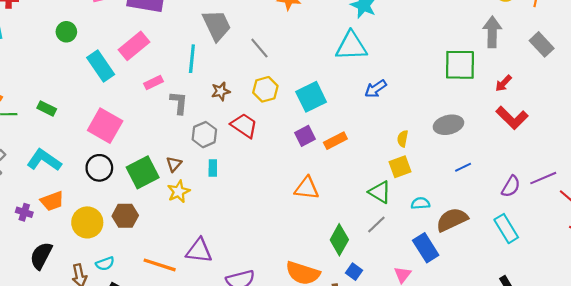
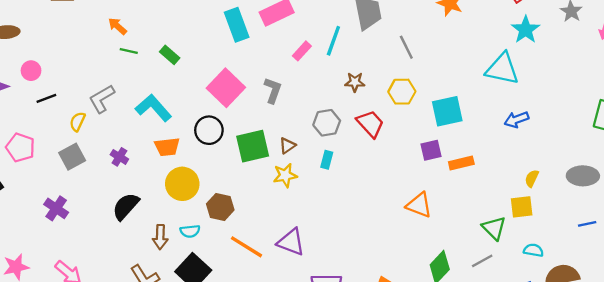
pink rectangle: (153, 83) -> (302, 51), moved, turned -36
gray L-shape: (179, 103) -> (273, 90), moved
orange trapezoid: (52, 201) -> (167, 147), moved
brown hexagon: (125, 216) -> (220, 207), moved

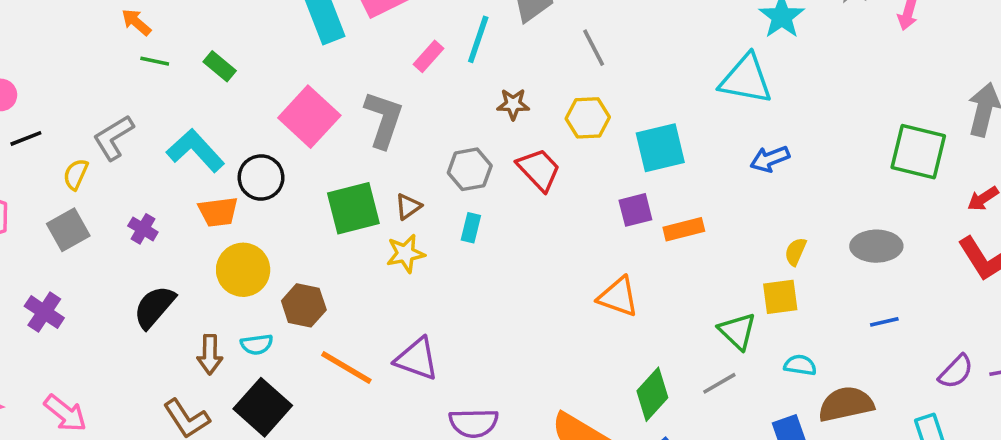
gray L-shape: (273, 90) -> (384, 119), size x1.4
black circle: (209, 130) -> (261, 177), moved

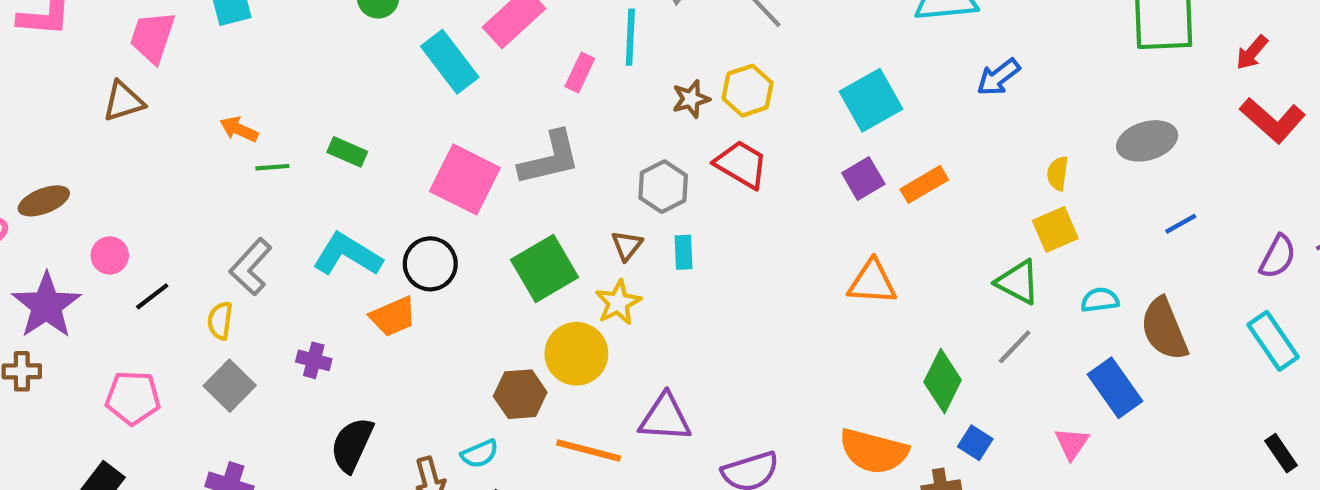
yellow hexagon: (588, 118) -> (748, 91), moved
gray L-shape: (384, 119) -> (550, 158), turned 74
brown triangle: (408, 207) -> (627, 246), moved
yellow circle: (243, 270) -> (576, 354), moved
brown semicircle: (846, 404) -> (1164, 329), turned -84

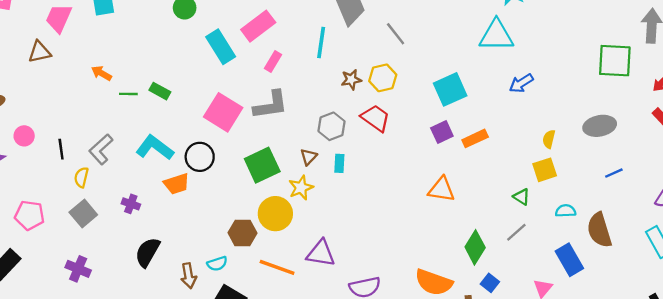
pink rectangle: (580, 72) -> (273, 62), moved
green line: (272, 167) -> (128, 94), moved
green triangle: (1018, 282) -> (522, 197), size x0.7
black line: (152, 296) -> (61, 149), moved, turned -66

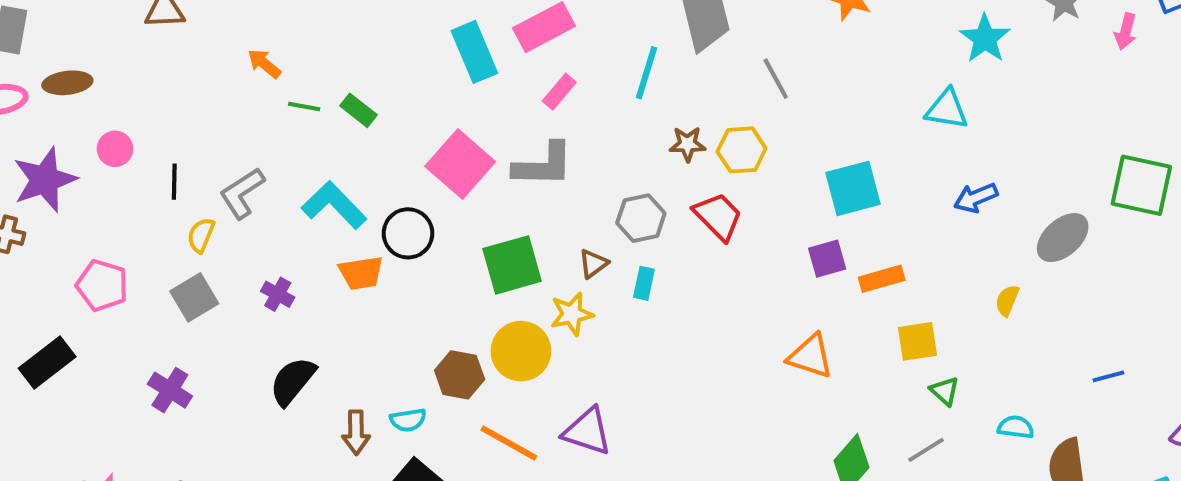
cyan triangle: (496, 35) -> (947, 109), size x0.7
gray ellipse: (600, 126) -> (1063, 238), moved, turned -40
yellow square: (545, 170) -> (918, 341), moved

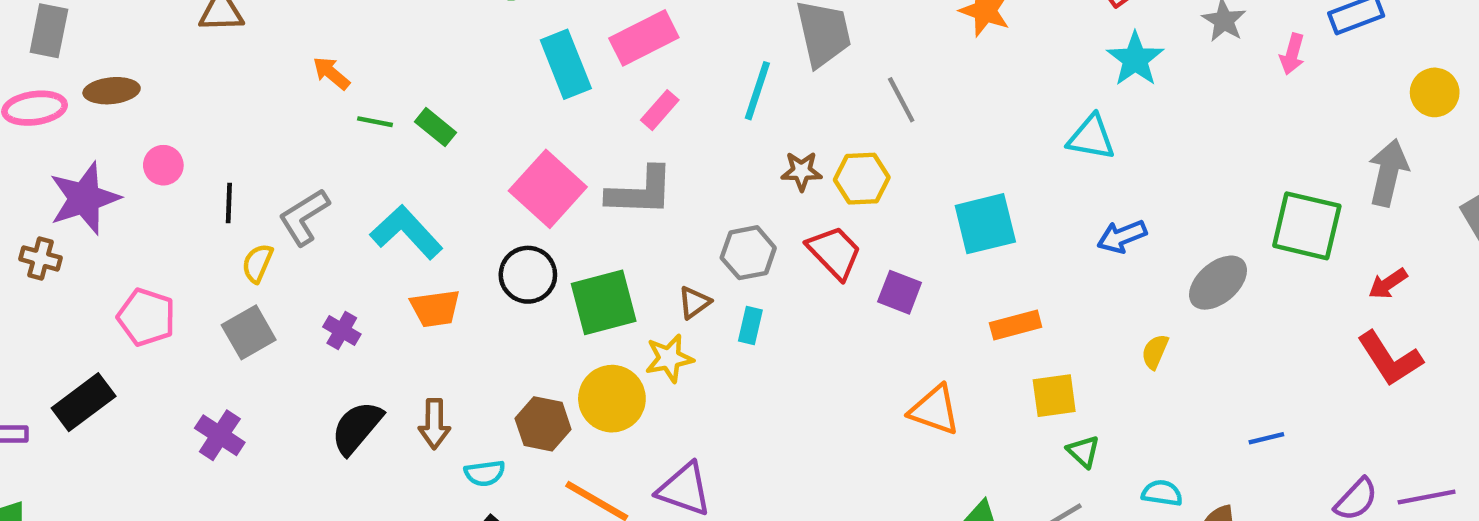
black circle: (408, 233) -> (528, 275), moved
purple square: (827, 259) -> (900, 292), moved, turned 36
brown arrow: (356, 433) -> (434, 424), moved

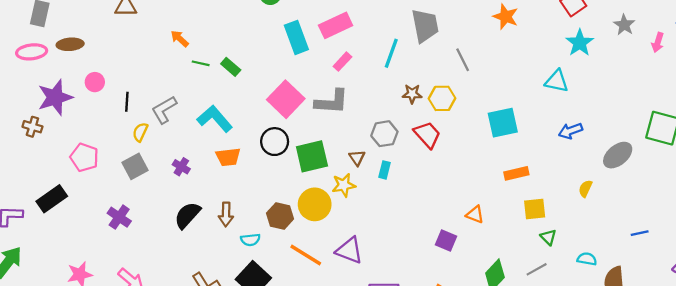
purple square: (900, 292) -> (446, 241), moved
brown triangle: (694, 303) -> (357, 158), turned -30
orange triangle: (935, 410) -> (475, 214), size x0.7

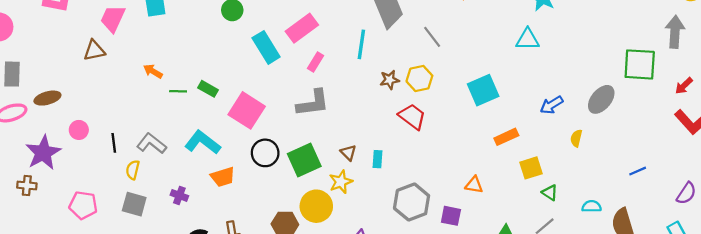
pink square: (286, 99) -> (247, 110), moved
gray L-shape: (164, 110) -> (152, 143), turned 80
blue arrow: (571, 131) -> (552, 105), moved
gray hexagon: (384, 134) -> (412, 202), moved, size x1.4
gray square: (135, 166) -> (134, 204), turned -35

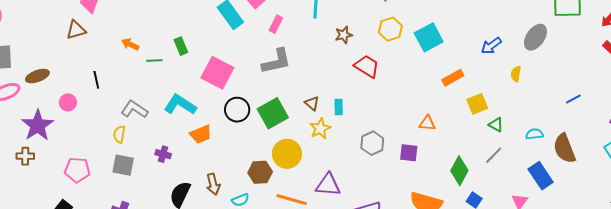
yellow hexagon: (419, 78) -> (390, 29), moved
green rectangle: (208, 89) -> (181, 46), moved, turned 42
black line: (114, 143) -> (96, 80), moved
yellow star: (341, 182) -> (320, 129), moved
gray hexagon: (412, 202) -> (372, 143), size x0.7

